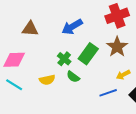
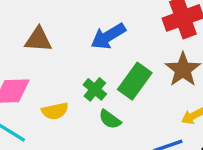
yellow semicircle: (47, 80) -> (55, 111), moved

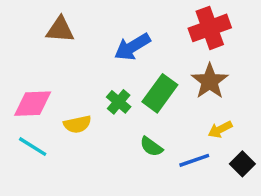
brown triangle: (38, 40) -> (60, 30), moved
green semicircle: (110, 119) -> (151, 147), moved

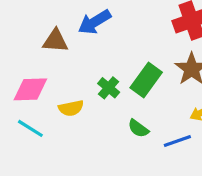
brown triangle: (60, 30) -> (55, 41), moved
blue arrow: (132, 47) -> (95, 22), moved

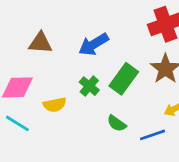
blue arrow: (95, 22) -> (94, 44), moved

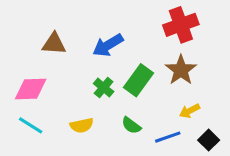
yellow semicircle: (55, 105) -> (82, 125), moved

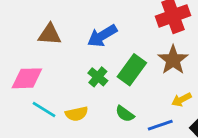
cyan line: (31, 125) -> (44, 110), moved

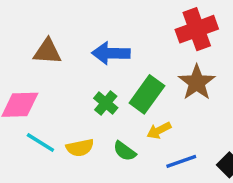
blue arrow: (102, 36) -> (111, 53), turned 32
yellow arrow: (182, 100) -> (159, 130), moved
green semicircle: (125, 114) -> (125, 151), moved

